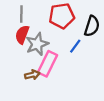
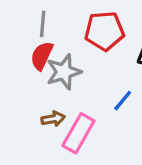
blue line: (75, 46) -> (123, 101), moved
pink rectangle: (48, 64) -> (78, 133), moved

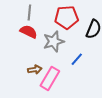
red semicircle: (42, 56) -> (29, 32), turned 90
gray star: (64, 72) -> (54, 41), moved

